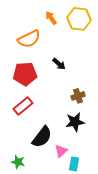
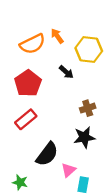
orange arrow: (51, 18) -> (57, 36), moved
yellow hexagon: (79, 19) -> (89, 50), moved
red pentagon: (25, 74) -> (28, 83), turned -30

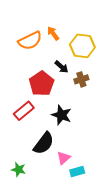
red pentagon: (28, 83) -> (42, 84), moved
brown cross: (88, 108) -> (81, 79), moved
black star: (84, 137) -> (61, 115), moved, turned 30
cyan rectangle: (83, 185) -> (77, 172), turned 64

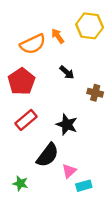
yellow hexagon: (82, 46) -> (90, 26), moved
brown cross: (81, 79) -> (95, 93), moved, turned 32
red pentagon: (42, 84) -> (21, 81), moved

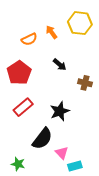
orange semicircle: (33, 44) -> (29, 39), size x0.7
black star: (67, 124) -> (60, 111), turned 30
pink triangle: (69, 171) -> (62, 153), turned -32

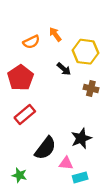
yellow hexagon: (80, 23) -> (86, 52), moved
black star: (60, 111) -> (81, 138), moved
pink triangle: (62, 153) -> (66, 163), turned -40

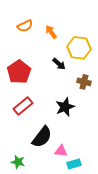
orange semicircle: (31, 42) -> (25, 26), moved
black star: (81, 138) -> (65, 107), moved

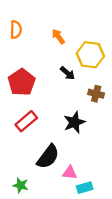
orange semicircle: (25, 26) -> (16, 30), moved, turned -63

